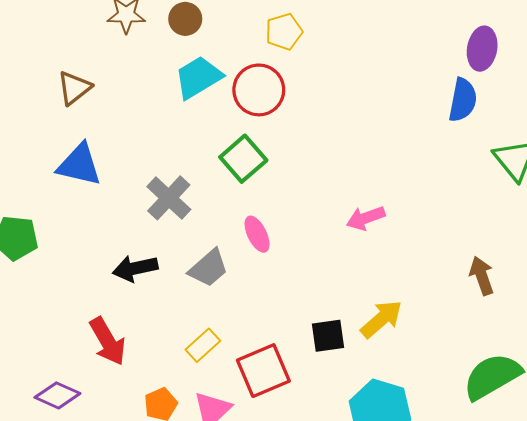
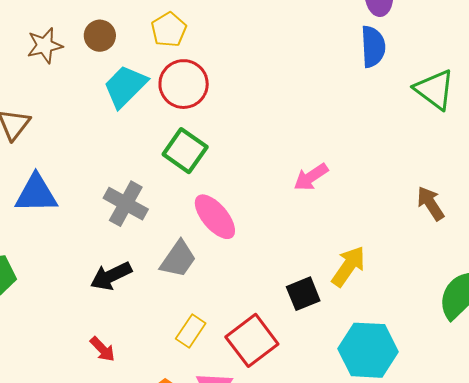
yellow pentagon: (284, 32) -> (169, 30), moved
pink ellipse: (257, 234) -> (215, 217), size x1.4
red arrow: (108, 341) -> (102, 349), size x0.6

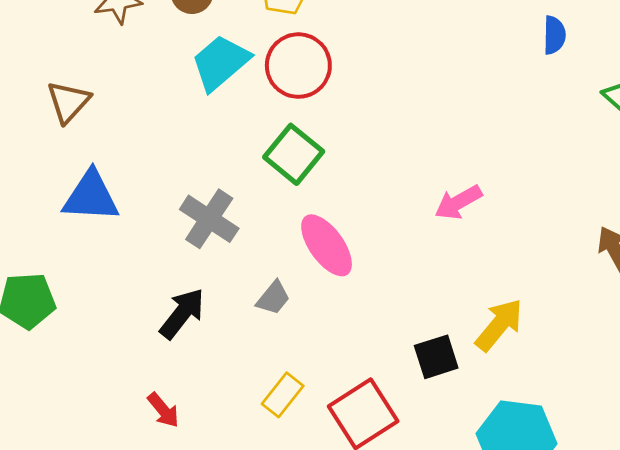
blue semicircle: (373, 47) -> (554, 35), size x0.7
gray trapezoid: (178, 259) -> (273, 298), size x0.7
black arrow: (111, 276) -> (182, 313), turned 150

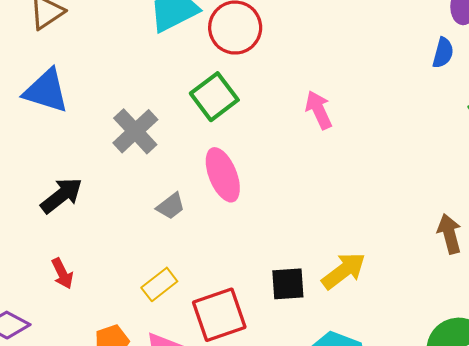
pink arrow: (458, 202) -> (319, 110), moved, turned 81
black arrow: (182, 313) -> (61, 195), moved

